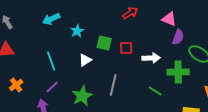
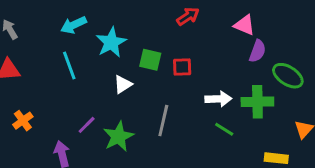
cyan star: (77, 31) -> (111, 42), size x1.5
white arrow: (151, 58) -> (218, 99), moved
cyan line: (51, 61) -> (69, 66), moved
purple line: (52, 87) -> (87, 125), moved

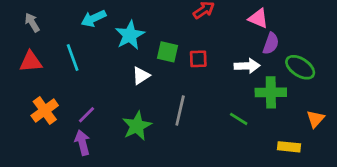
cyan line: (69, 66) -> (73, 57), moved
white arrow: (218, 99) -> (247, 66), moved
orange cross: (23, 121) -> (45, 111), size x1.4
purple line: (87, 125) -> (87, 115), moved

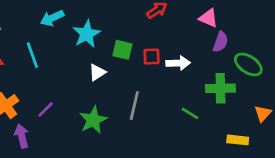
white arrow: (247, 66) -> (178, 63), moved
purple arrow: (82, 143) -> (22, 136), moved

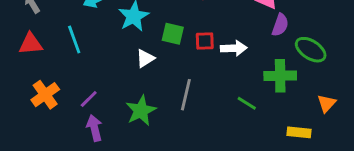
purple arrow: (22, 136) -> (94, 128), moved

